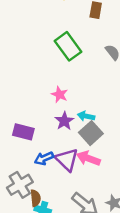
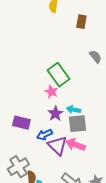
green rectangle: (68, 46) -> (58, 75), moved
gray square: (91, 133) -> (77, 124), turned 36
blue arrow: (44, 158) -> (44, 135), moved

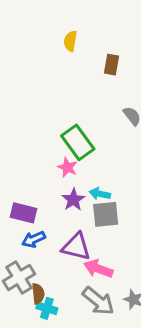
blue arrow: (44, 135) -> (34, 239), moved
pink arrow: (75, 145) -> (98, 269), moved
purple triangle: (57, 146) -> (76, 247), turned -30

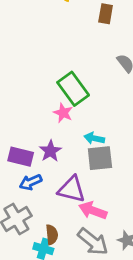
purple star: (73, 200) -> (50, 151), moved
brown semicircle: (38, 294) -> (52, 235), moved

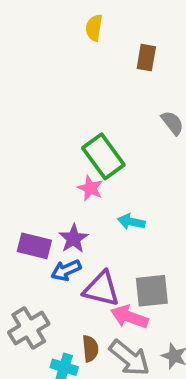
gray square: (100, 158) -> (152, 291), moved
blue arrow: (31, 182) -> (66, 270), moved
brown semicircle: (52, 235) -> (90, 349), moved

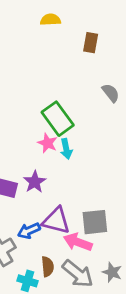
yellow semicircle: (94, 28) -> (50, 20), turned 78
cyan arrow: (131, 222) -> (66, 149), moved, turned -114
blue arrow: (66, 270) -> (29, 231), moved

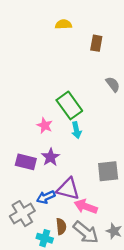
pink star: (48, 143) -> (45, 125), moved
gray square: (95, 222) -> (108, 171), moved

